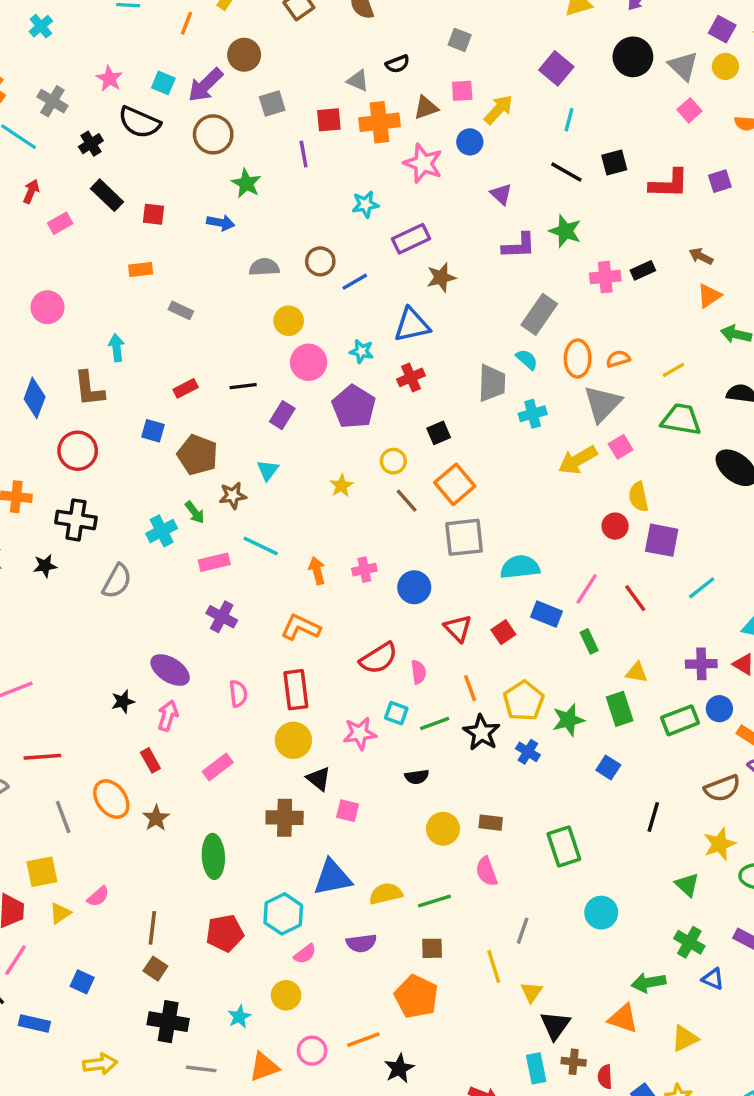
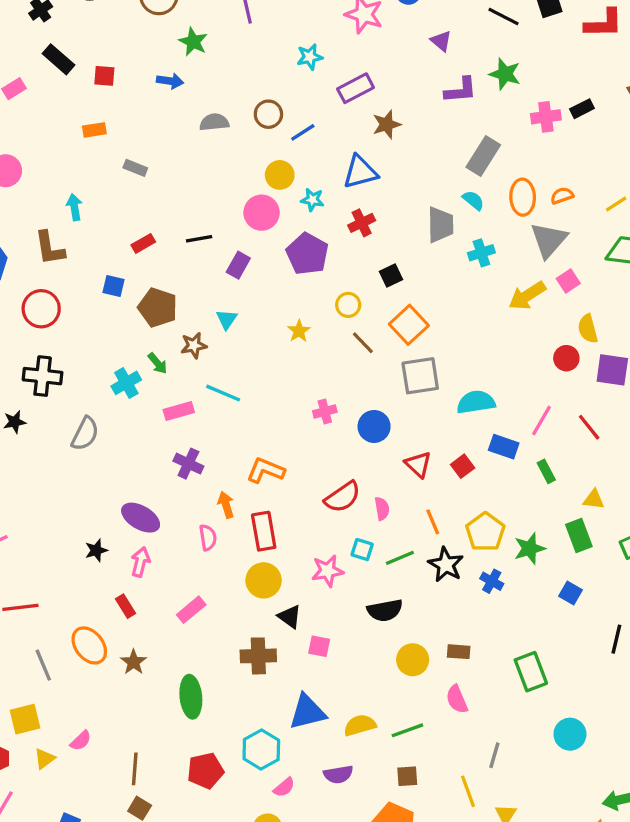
yellow circle: (289, 321) -> (280, 175), moved
orange arrow: (317, 571) -> (226, 505), moved
black semicircle: (417, 777) -> (385, 610), size x1.5

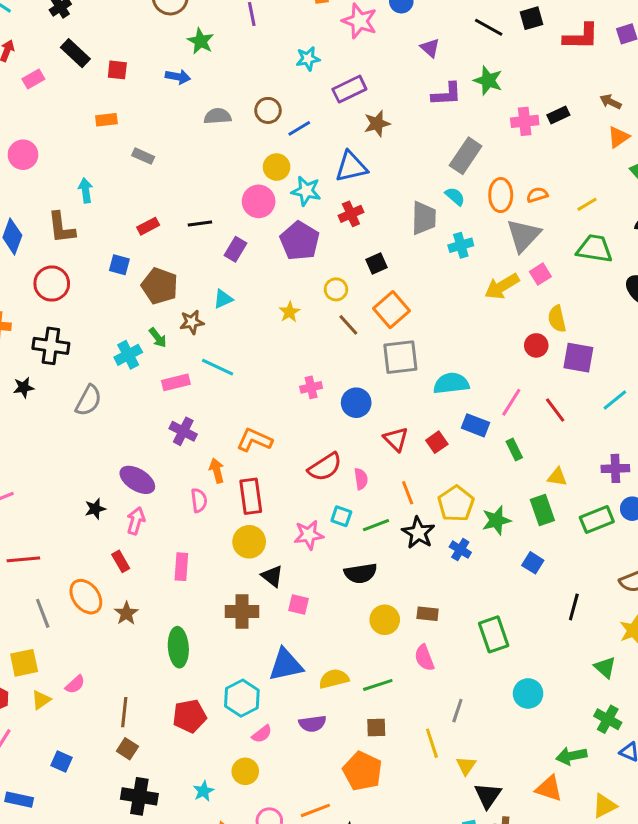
cyan star: (312, 200) -> (306, 191), size x1.4
cyan triangle: (227, 319) -> (223, 299), turned 30
pink rectangle: (191, 610) -> (181, 567), turned -48

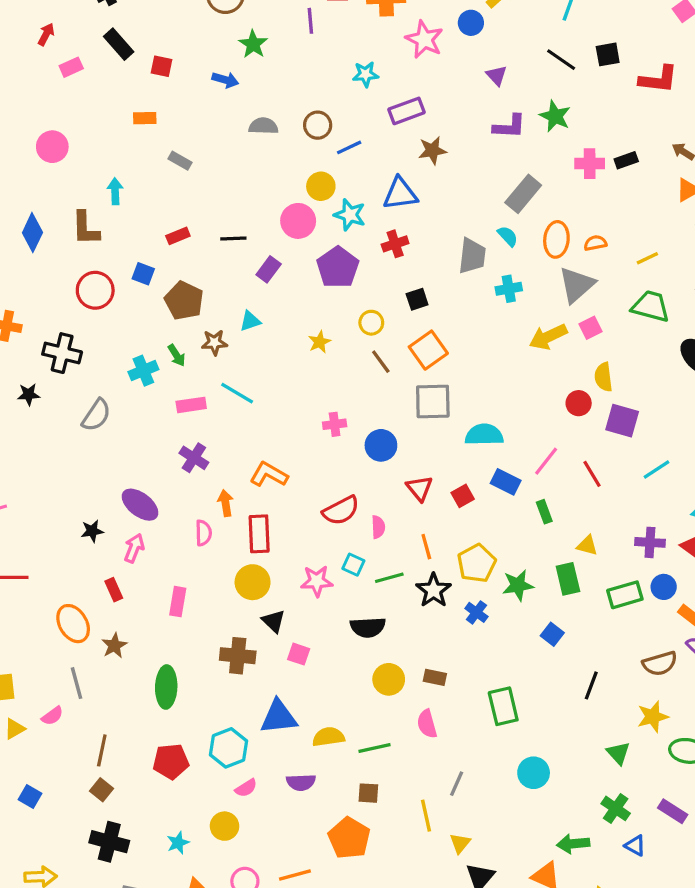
red circle: (52, 284) -> (95, 290), moved
gray line: (43, 613) -> (77, 683), moved

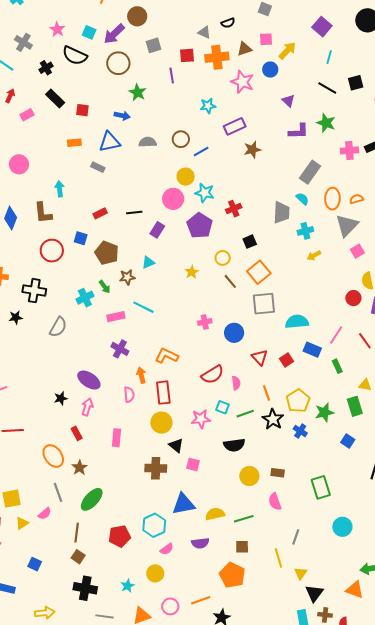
blue triangle: (400, 194) -> (110, 142), moved
yellow arrow: (548, 337) -> (314, 256), moved, size x0.6
green ellipse: (166, 687) -> (92, 499), moved, turned 45

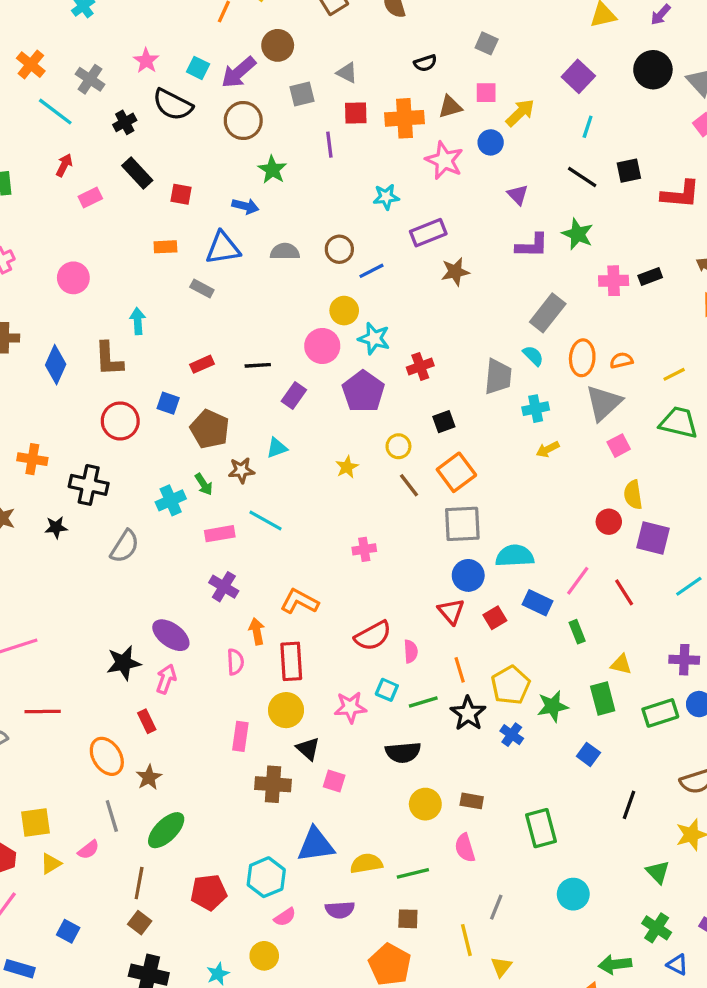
gray triangle: (204, 32) -> (347, 73), moved
blue circle: (234, 333) -> (468, 575), moved
black star: (61, 398) -> (124, 663), size x1.5
pink rectangle: (116, 438) -> (240, 736), moved

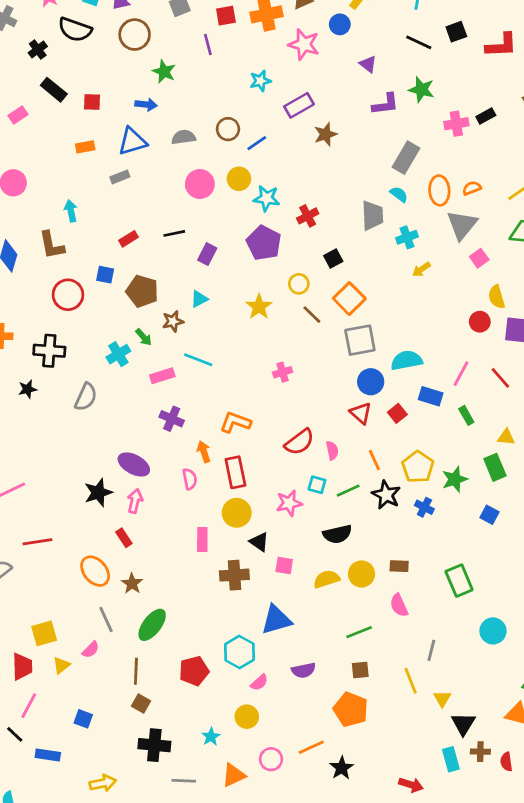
gray rectangle: (202, 289) -> (120, 177), turned -42
pink circle: (322, 346) -> (200, 184), moved
yellow star: (347, 467) -> (259, 307), size x1.4
yellow semicircle: (366, 863) -> (327, 579), moved

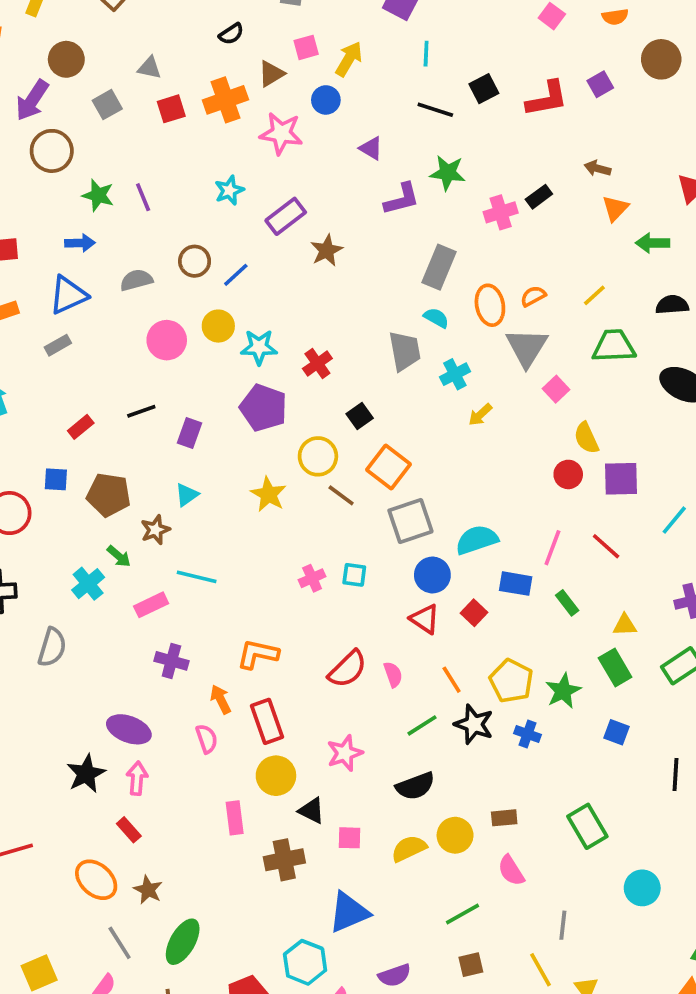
purple line: (208, 45) -> (143, 197), moved
yellow circle: (299, 284) -> (318, 456), size x1.4
cyan square: (317, 485) -> (354, 575), moved

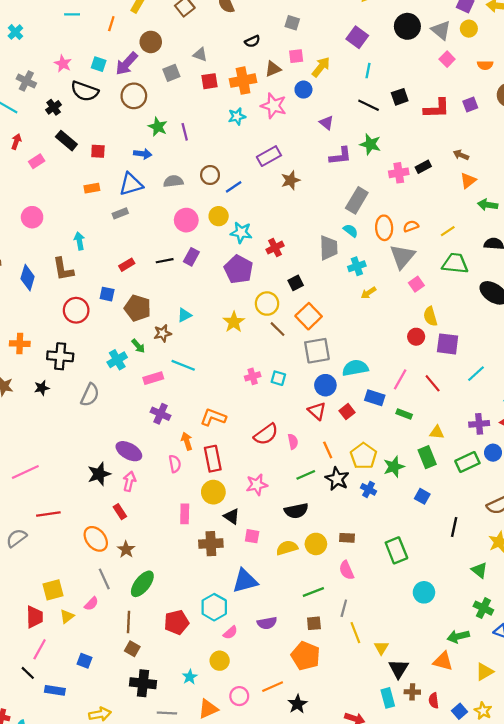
cyan star: (229, 190) -> (237, 116), moved
purple rectangle: (190, 433) -> (191, 257), moved
green rectangle: (567, 603) -> (404, 414), turned -40
gray line: (563, 925) -> (344, 608), moved

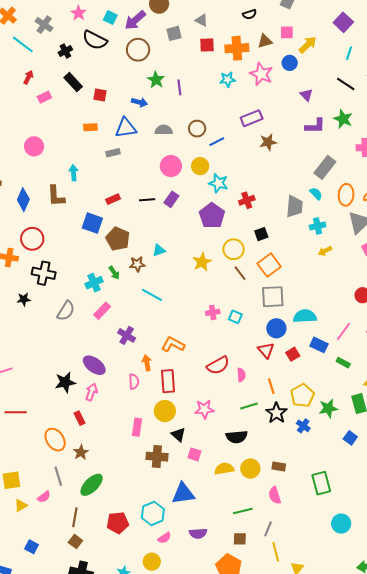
blue square: (107, 294) -> (92, 223), size x1.5
red circle: (76, 310) -> (32, 239), moved
pink rectangle: (153, 378) -> (102, 311), moved, turned -36

